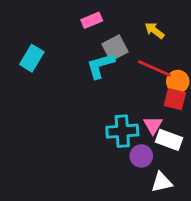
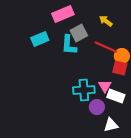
pink rectangle: (92, 20) -> (63, 14), size x1.5
cyan rectangle: (32, 58) -> (40, 39), moved, turned 36
cyan L-shape: (100, 65) -> (69, 45), turned -70

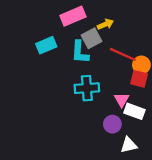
yellow arrow: (106, 21) -> (105, 24), moved, turned 120
cyan cross: (84, 90) -> (87, 88), moved

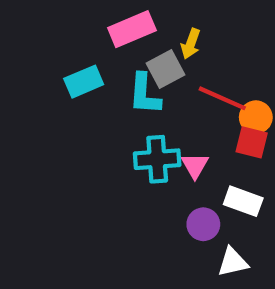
yellow arrow: (105, 24) -> (191, 44), turned 133
pink triangle: (122, 100) -> (195, 165), moved

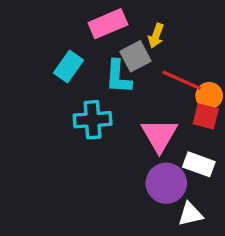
cyan rectangle: (84, 82) -> (69, 67), turned -32
cyan cross: (157, 159) -> (93, 120), moved
pink triangle: (195, 165) -> (159, 135), size x1.6
purple circle: (203, 224) -> (166, 183), size x1.5

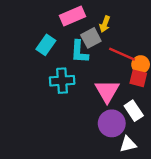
white rectangle: (199, 164) -> (134, 111), turned 36

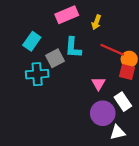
gray square: (91, 38) -> (55, 58), moved
cyan rectangle: (46, 45) -> (32, 41), moved
cyan cross: (62, 81) -> (37, 74), moved
pink triangle: (107, 91) -> (98, 84), size x0.6

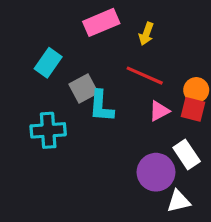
cyan L-shape: (73, 48) -> (101, 106), moved
red line: (112, 50) -> (145, 76), moved
cyan cross: (37, 74) -> (48, 130), moved
pink triangle: (98, 84) -> (159, 111), moved, turned 32

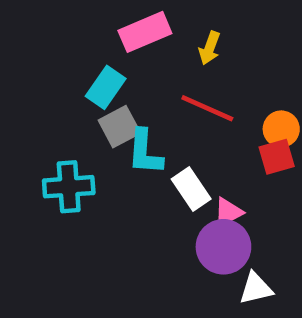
cyan rectangle: (48, 63) -> (106, 87), moved
red square: (193, 109) -> (277, 157), turned -30
pink triangle: (159, 111) -> (228, 212), moved
white rectangle: (187, 154) -> (191, 189), moved

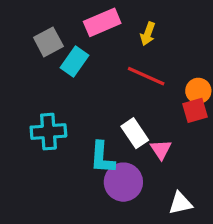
gray square: (119, 127) -> (48, 42), moved
cyan L-shape: (145, 152) -> (102, 158), moved
pink triangle: (228, 212) -> (161, 149), turned -35
purple circle: (223, 247) -> (123, 182), moved

